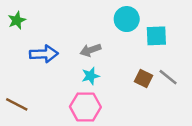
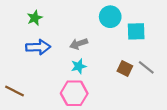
green star: (17, 20) -> (35, 18), moved

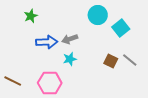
cyan square: (136, 31) -> (121, 28), turned -36
blue arrow: (38, 47) -> (47, 42), moved
pink hexagon: (74, 93) -> (50, 83), moved

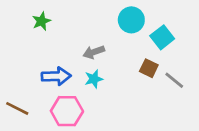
blue arrow: (47, 42) -> (56, 76), moved
brown square: (111, 61) -> (149, 68), moved

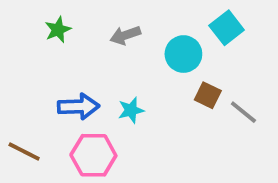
cyan circle: (131, 20) -> (183, 54), moved
cyan square: (162, 37) -> (227, 28), moved
gray arrow: (94, 52) -> (125, 35), moved

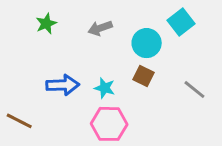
brown square: (208, 95) -> (144, 76), moved
cyan star: (131, 110) -> (105, 88), turned 30
pink hexagon: (93, 155) -> (109, 124), moved

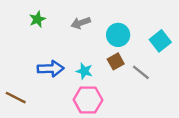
cyan square: (181, 22) -> (160, 41), moved
brown square: (144, 76) -> (116, 61), turned 35
gray line: (194, 89) -> (141, 72), moved

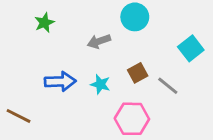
gray arrow: (81, 23) -> (99, 41), moved
cyan circle: (118, 35) -> (135, 17), moved
pink hexagon: (88, 100) -> (132, 119), moved

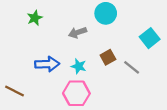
pink hexagon: (132, 119) -> (76, 93), moved

